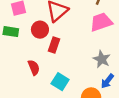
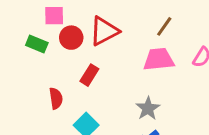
red circle: (40, 30) -> (71, 38), moved

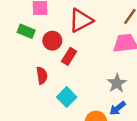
red circle: (71, 38) -> (52, 41), moved

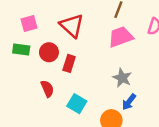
red triangle: (81, 20) -> (72, 26), turned -35

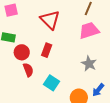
pink square: (29, 24) -> (11, 10), moved
red circle: (49, 52) -> (22, 52), moved
blue arrow: (129, 102) -> (98, 90), moved

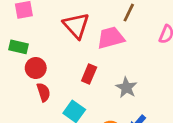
pink trapezoid: (89, 30) -> (111, 38), moved
red rectangle: (47, 50) -> (89, 74), moved

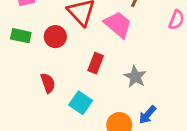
pink trapezoid: (111, 38) -> (118, 24), turned 56
red circle: (36, 68) -> (55, 37), moved

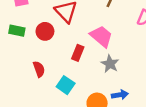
pink trapezoid: (118, 24) -> (101, 36), moved
blue arrow: (147, 115) -> (120, 95), turned -140

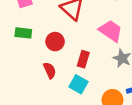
red circle: (45, 31) -> (55, 42), moved
red rectangle: (78, 53) -> (83, 59), moved

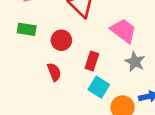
cyan square: (78, 84) -> (99, 87), moved

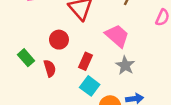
green rectangle: (27, 29) -> (26, 58), moved, turned 35

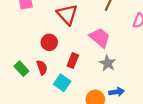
green rectangle: (26, 58) -> (21, 69), moved
cyan square: (90, 86) -> (62, 83), moved

